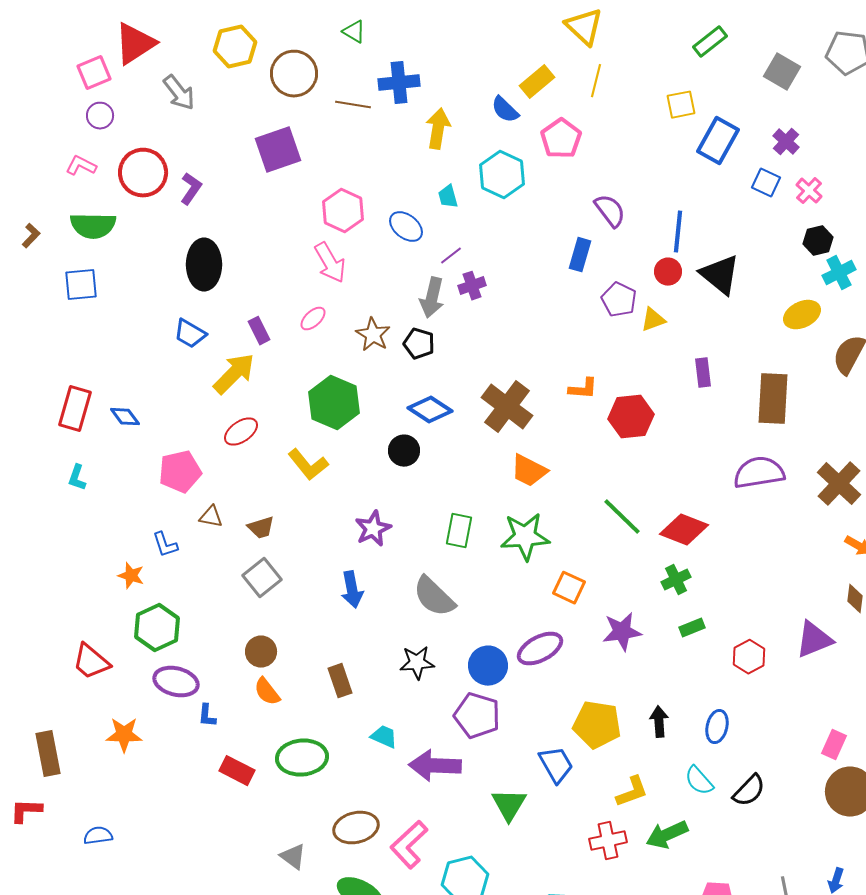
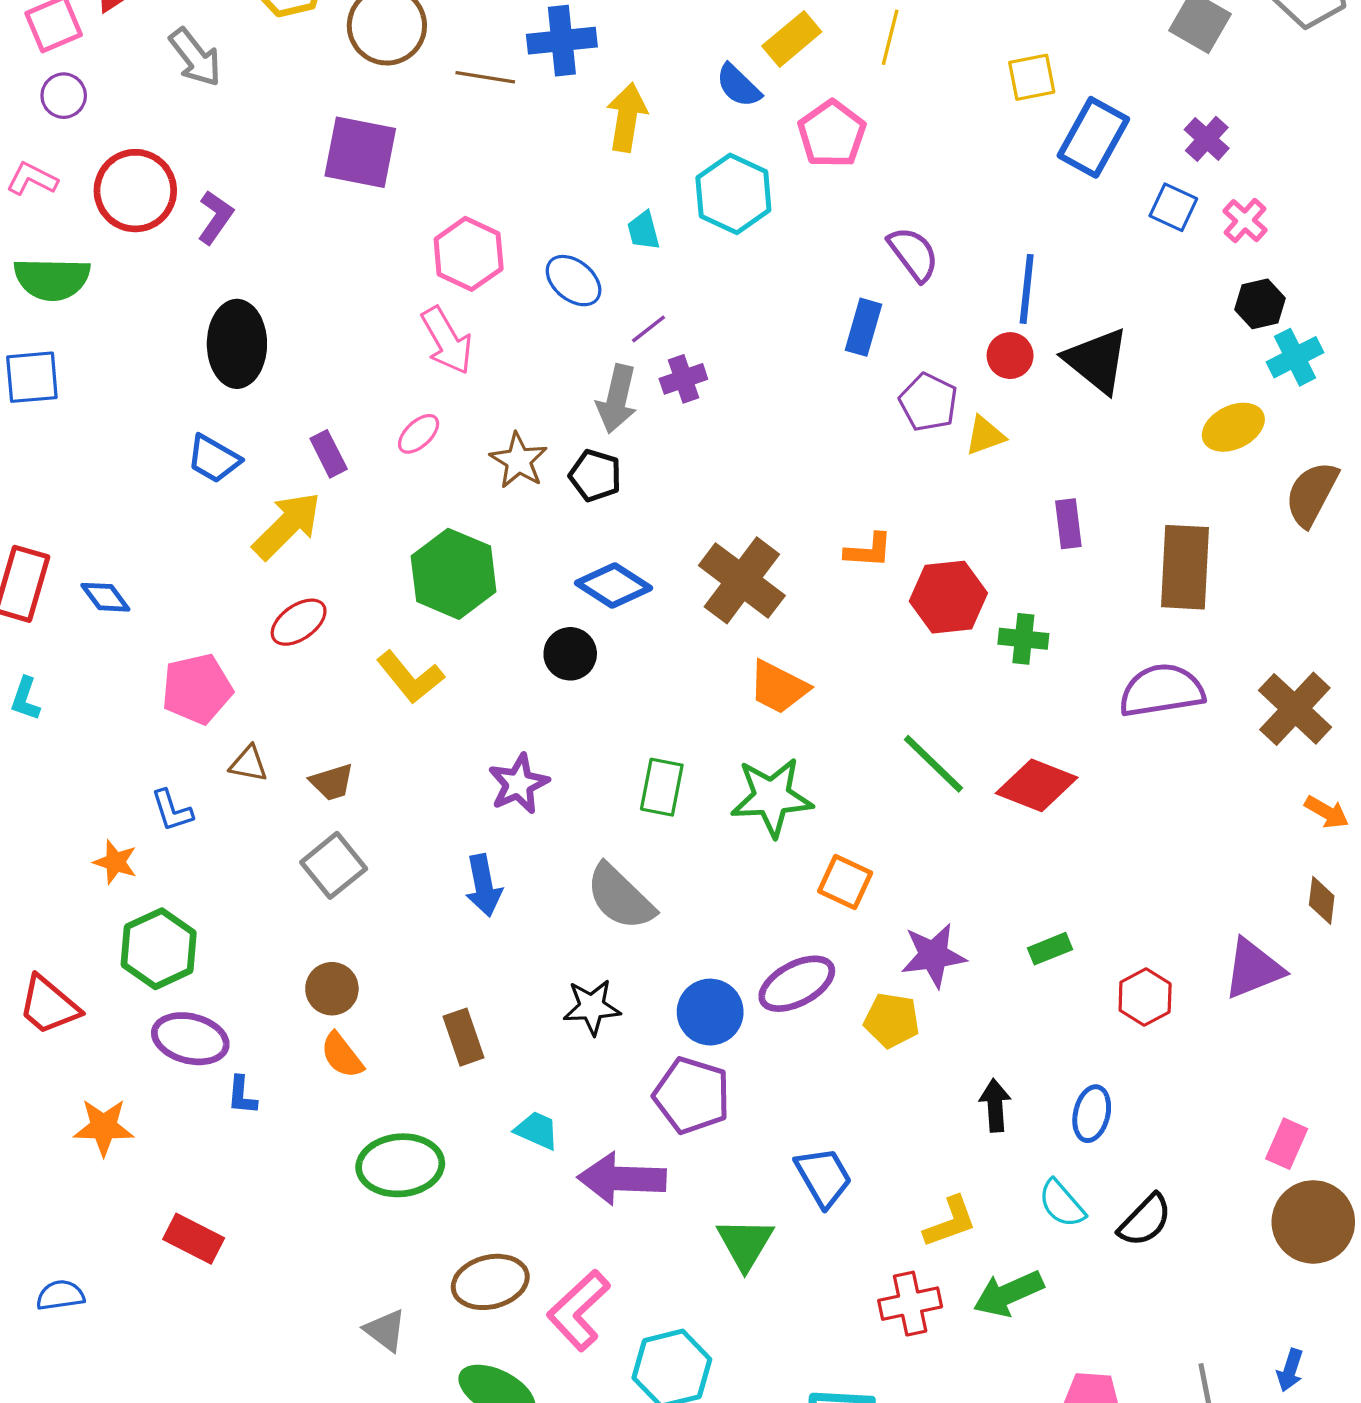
purple square: (278, 150) -> (360, 152), turned 30
green cross: (676, 580) -> (1023, 639), moved, turned 32
yellow pentagon: (597, 725) -> (892, 1020), moved, size x0.7
red rectangle: (237, 771) -> (194, 1239), moved

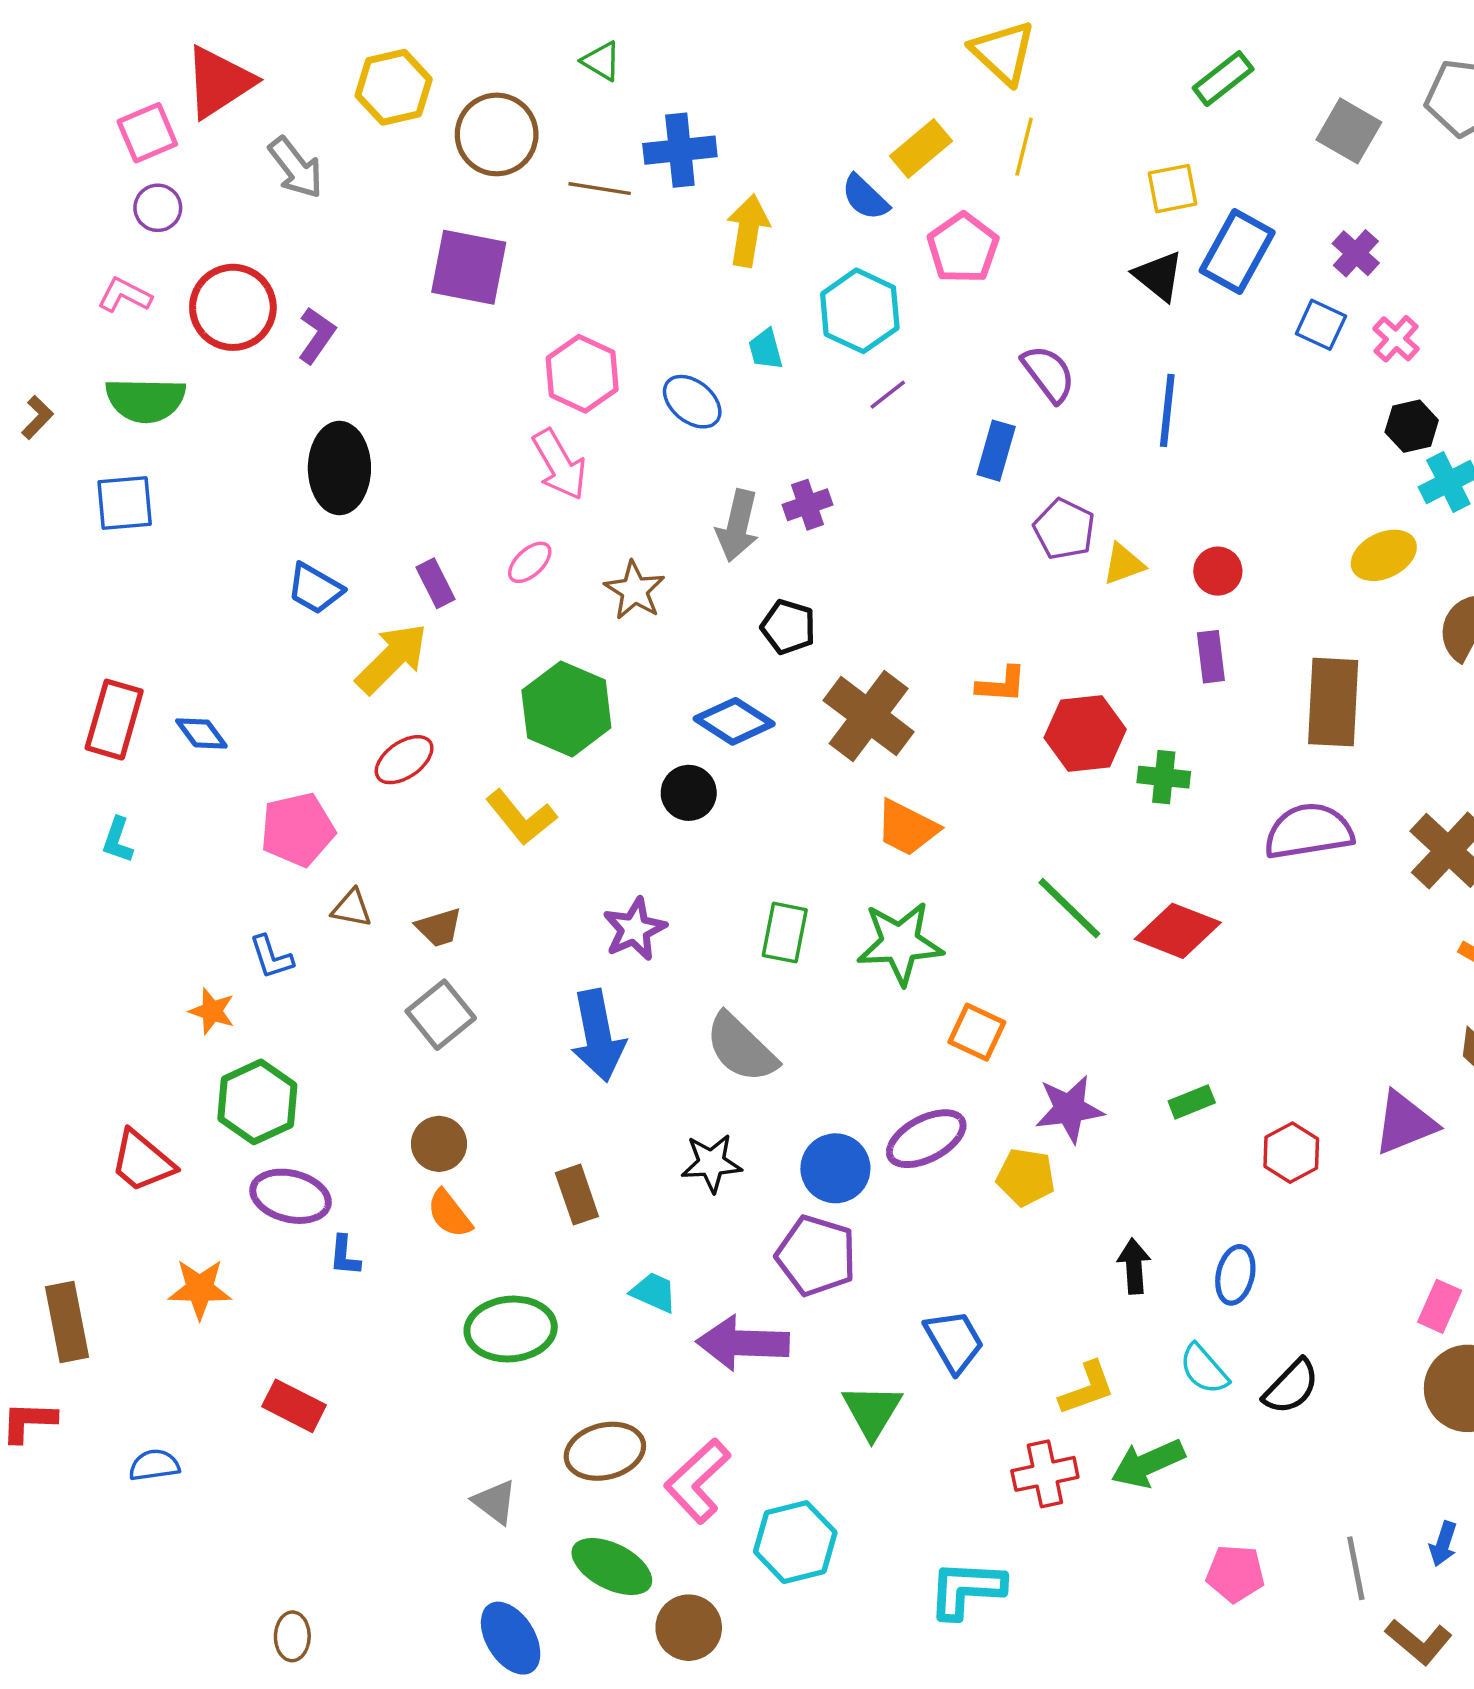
purple line: (648, 329) -> (888, 395), moved
red circle: (1010, 356) -> (1218, 571), moved
black triangle: (1097, 361) -> (1158, 276), moved, size x0.7
black pentagon: (595, 476) -> (788, 627), moved
blue arrow: (484, 885) -> (598, 1036), size x1.4

